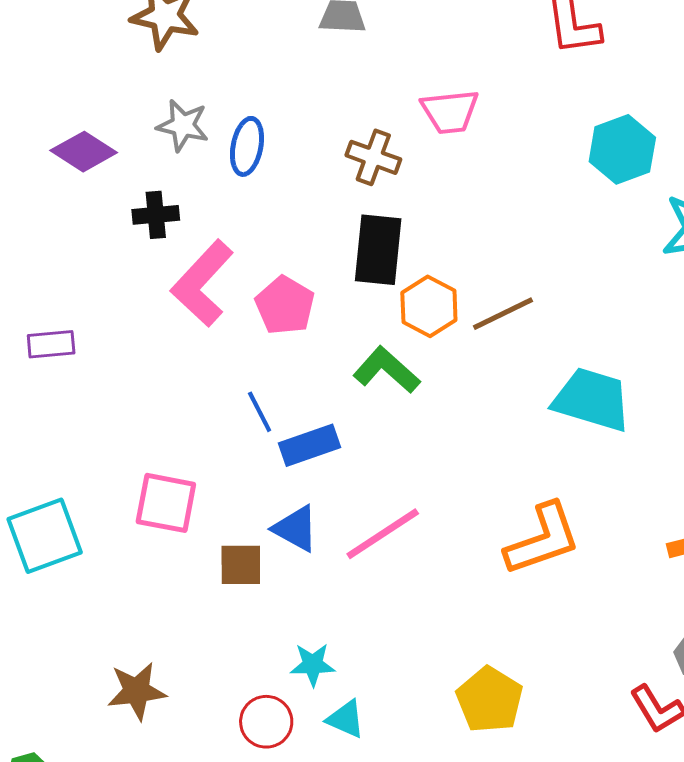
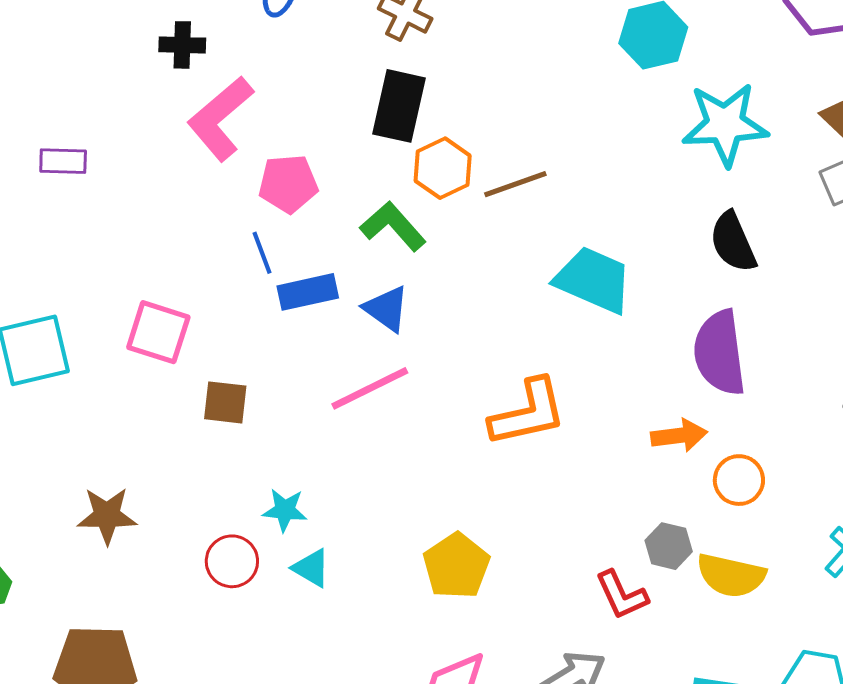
pink pentagon: (285, 305) -> (288, 184), moved, turned 30
blue triangle: (296, 529) -> (386, 309), moved

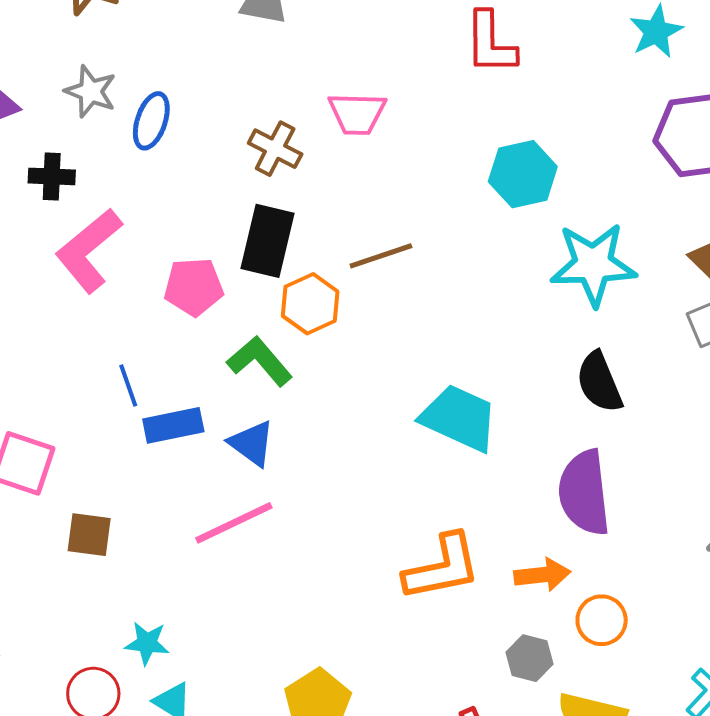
pink pentagon: (288, 184) -> (194, 287), moved
brown line: (515, 184) -> (381, 256), moved
orange L-shape: (528, 413) -> (442, 567), moved
gray hexagon: (669, 546) -> (530, 658), moved

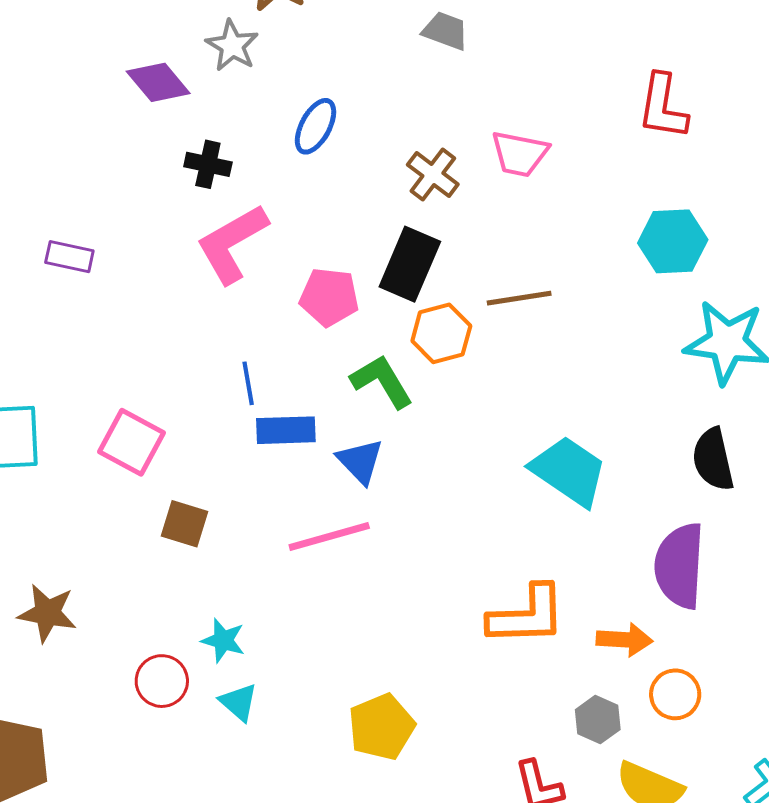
gray star: (91, 91) -> (232, 46), moved

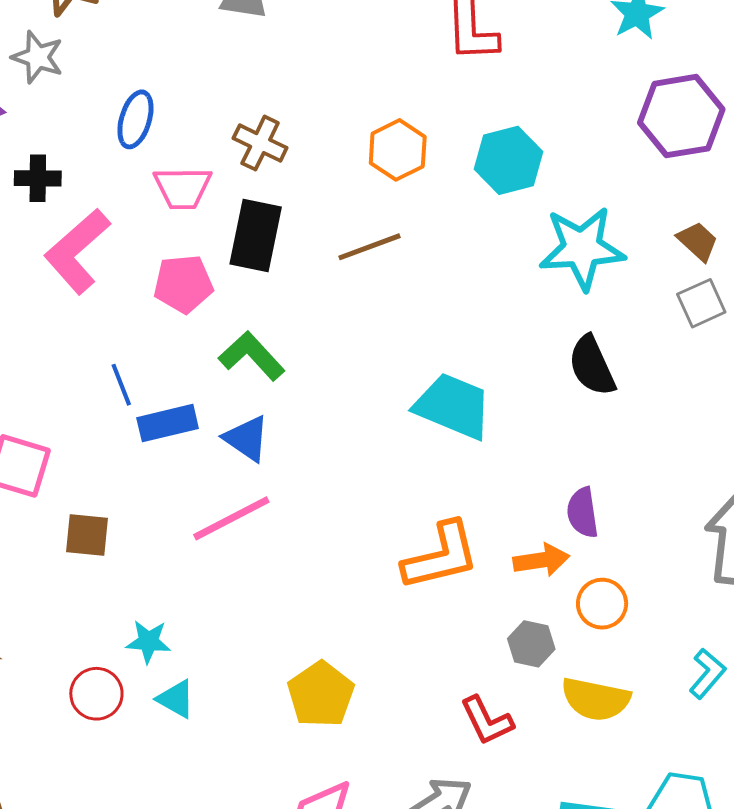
pink trapezoid: (520, 154) -> (183, 188), moved
orange hexagon: (441, 333) -> (398, 150), moved
purple semicircle: (680, 566) -> (583, 513), moved, size x0.6

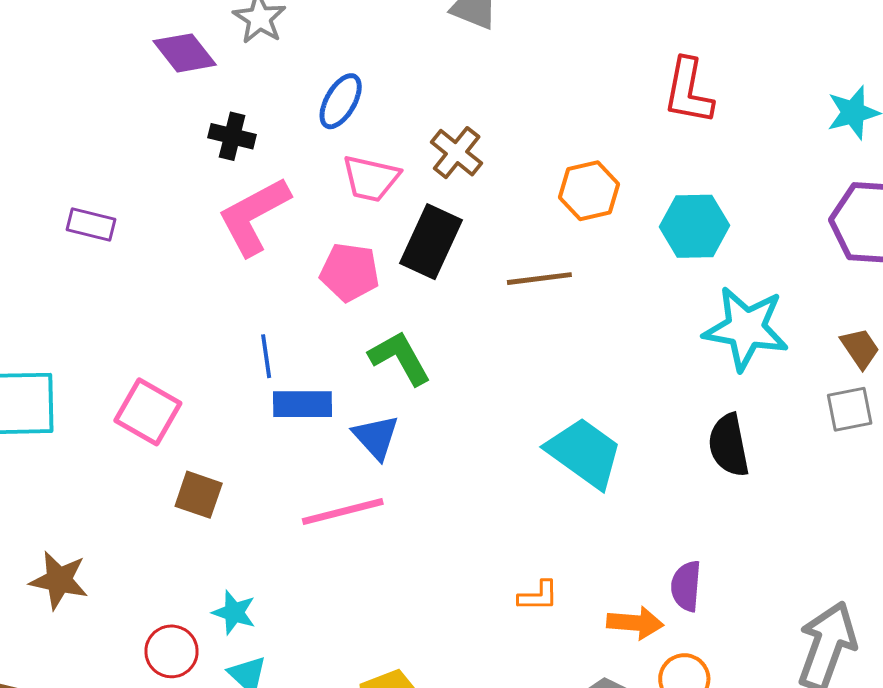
orange L-shape: (441, 556) -> (538, 596), size x0.5

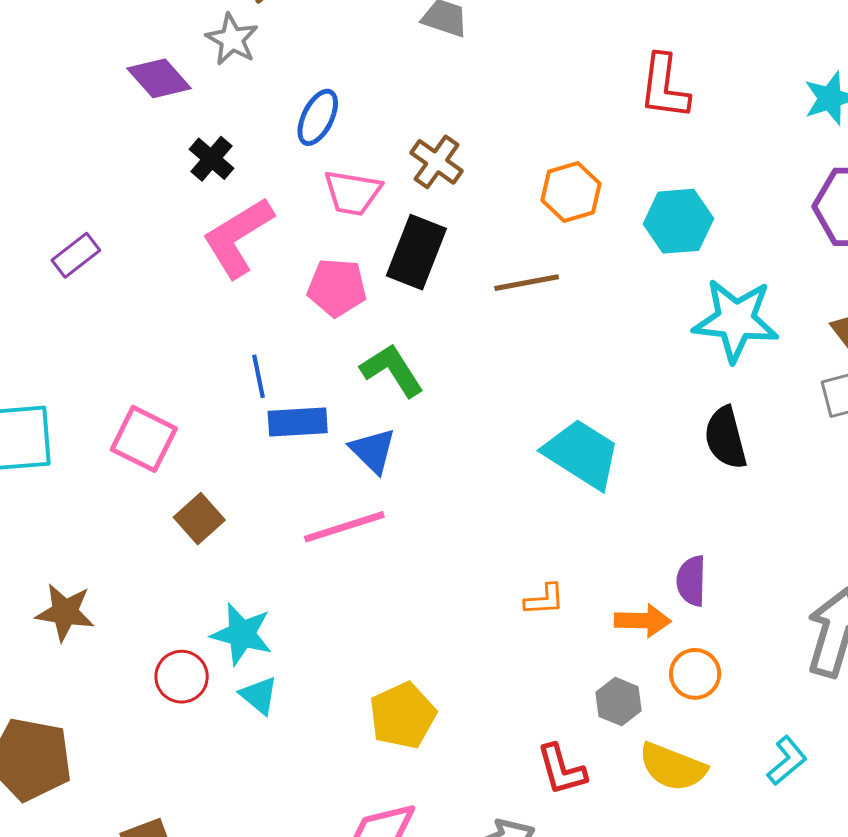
black cross: (232, 136) -> (211, 159), turned 30
purple rectangle: (91, 224) -> (76, 255), turned -48
brown square: (199, 495) -> (199, 519), turned 33
cyan star: (234, 612) -> (242, 634), size x1.4

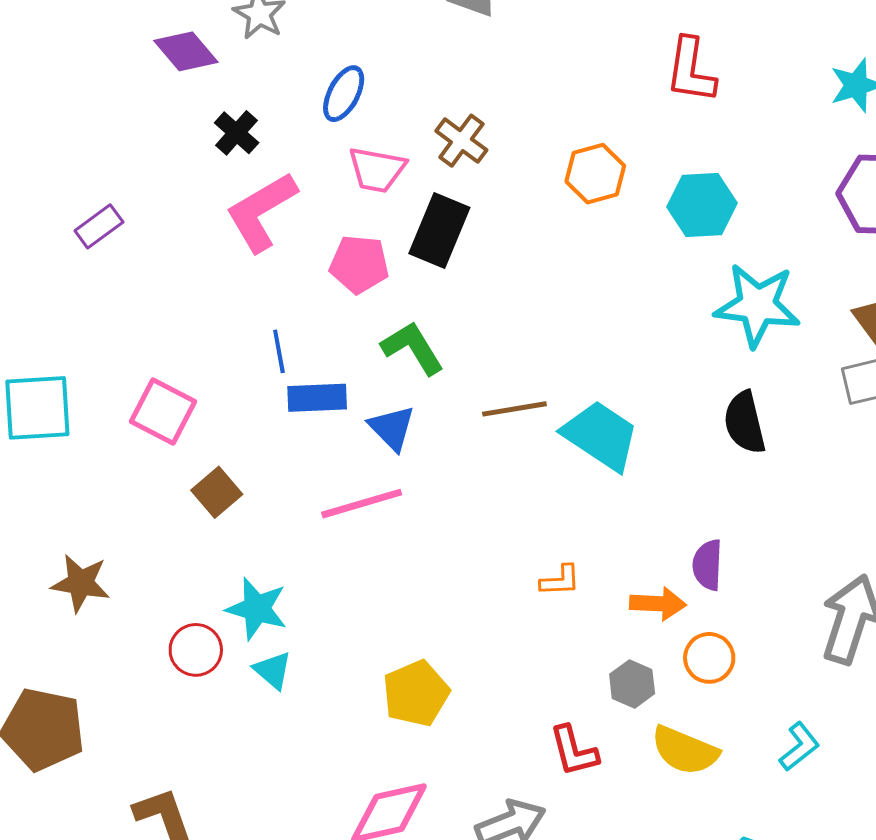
brown line: (527, 283) -> (514, 409), moved

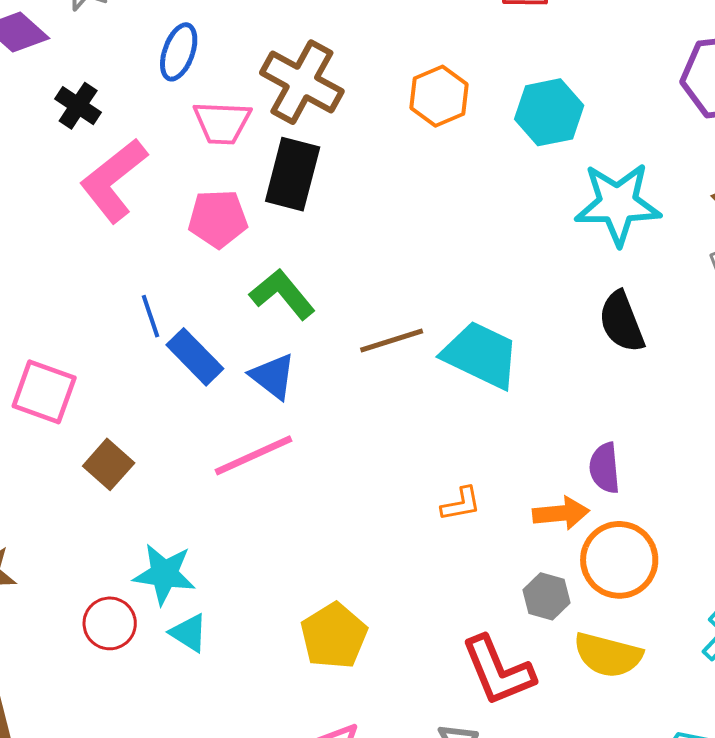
brown cross: (461, 141) -> (302, 82), size x1.5
blue rectangle: (317, 398) -> (195, 357), turned 56
orange circle: (709, 658) -> (619, 560), size x1.5
red L-shape: (574, 751) -> (498, 671), size x1.4

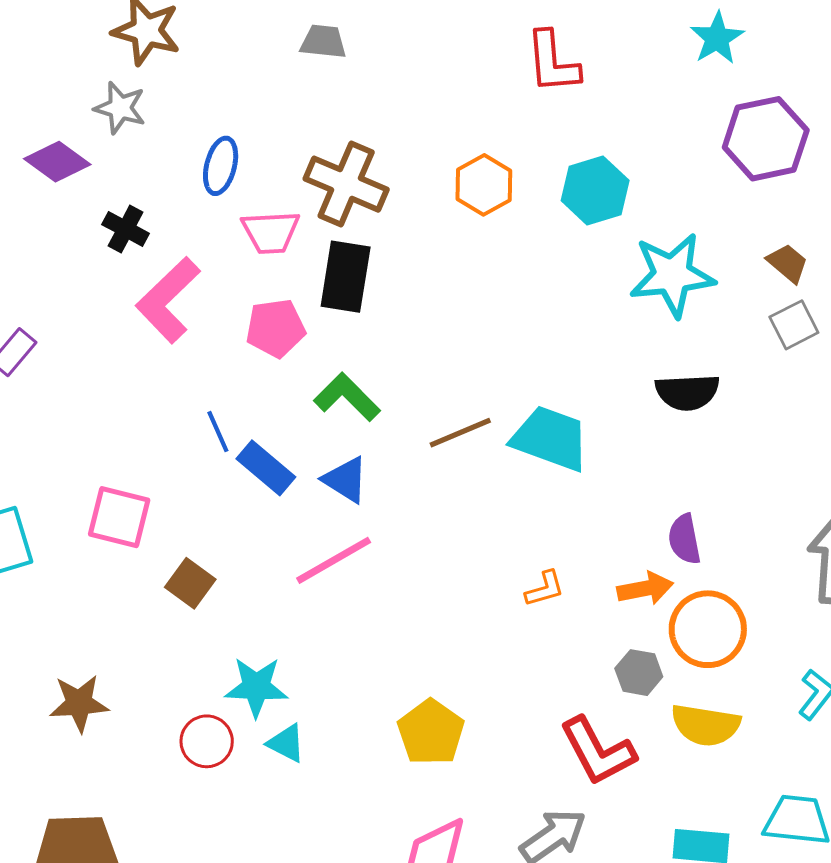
black semicircle: (622, 322) -> (687, 392), turned -66

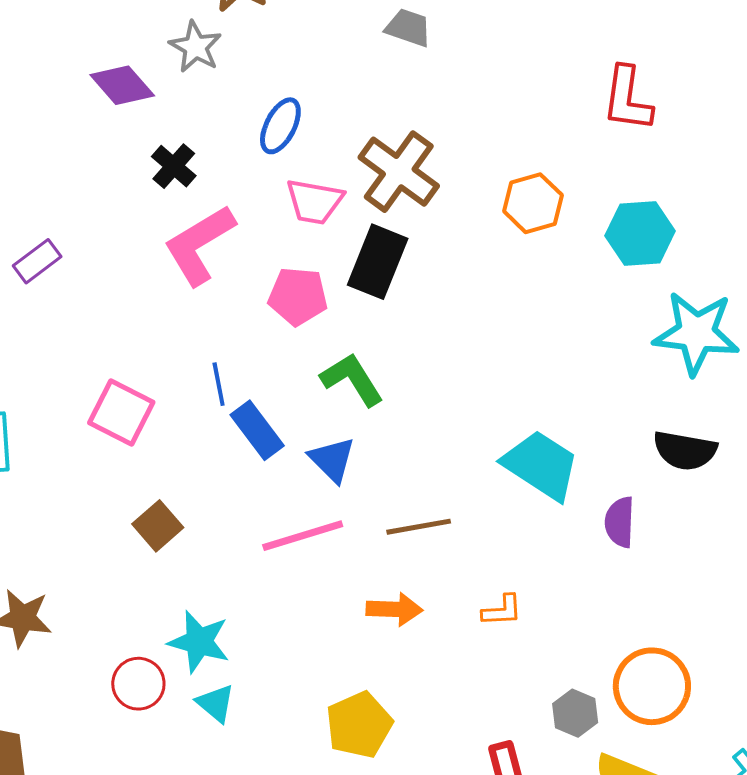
brown line: (460, 433) -> (419, 527), moved
pink square: (119, 517) -> (121, 413), moved
purple semicircle: (684, 539) -> (620, 522), moved
orange arrow: (645, 588) -> (394, 609), moved

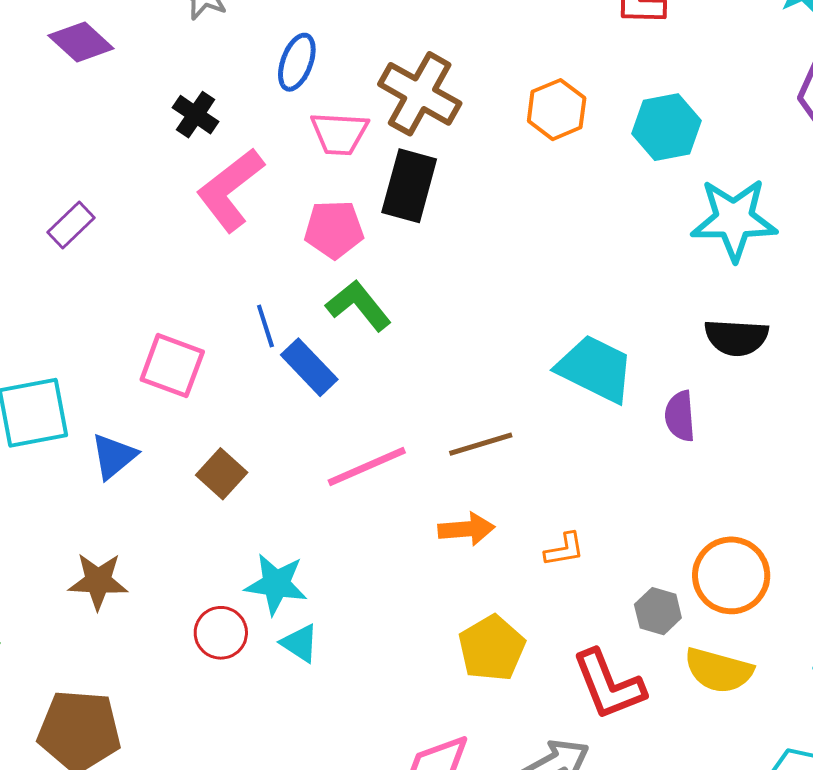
purple diamond: (122, 85) -> (81, 42), moved
green L-shape: (352, 379) -> (359, 305), moved
blue triangle: (332, 460) -> (114, 456), moved, turned 42
orange L-shape: (502, 610) -> (564, 550), moved
yellow pentagon: (359, 725) -> (492, 648), moved

